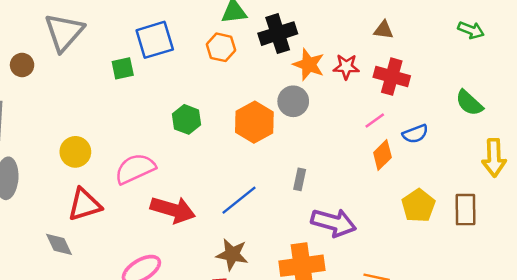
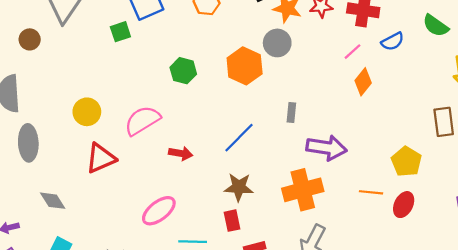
blue semicircle: (415, 134) -> (393, 41), moved
yellow pentagon: (418, 206) -> (406, 162), moved
red arrow: (173, 210) -> (181, 153), size x0.6
gray diamond: (59, 244) -> (53, 201), moved

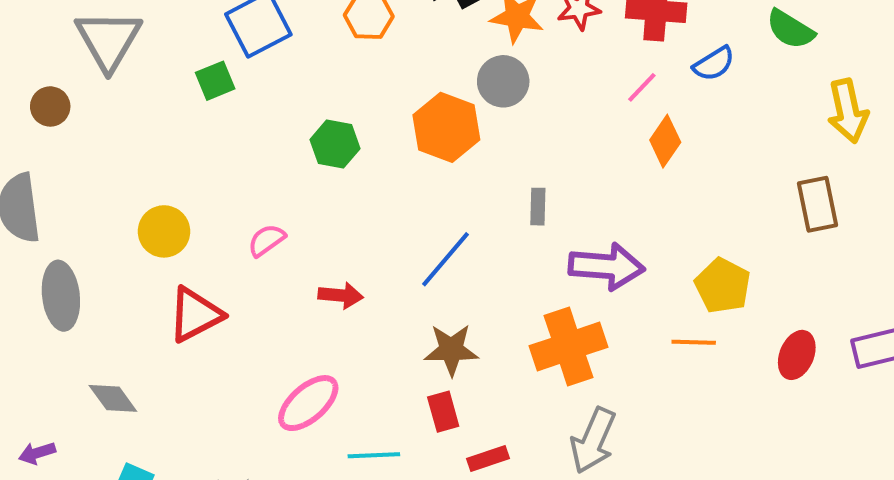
pink semicircle: (142, 120) -> (267, 240), size x0.6
yellow pentagon: (406, 162) -> (723, 286), moved
red ellipse: (404, 205) -> (797, 355), moved

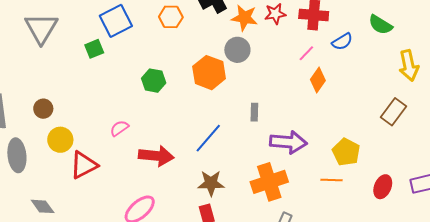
brown circle: (50, 106) -> (43, 109), moved
brown rectangle: (817, 204) -> (393, 112), turned 48
yellow circle: (164, 231) -> (60, 140), moved
red arrow: (341, 295) -> (156, 156), size x1.6

